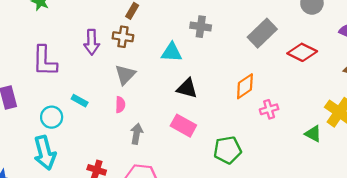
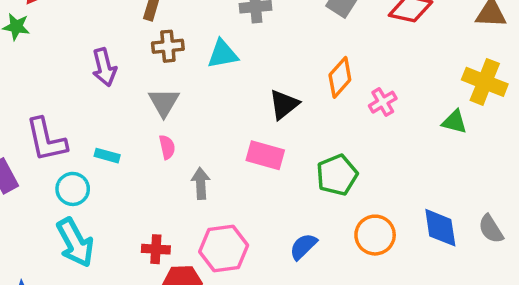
brown cross: (123, 37) -> (168, 46), moved
purple L-shape: (45, 61) -> (46, 140), moved
black triangle: (187, 88) -> (284, 104), moved, turned -40

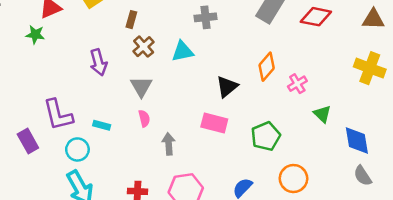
brown cross: (168, 46) -> (144, 47), turned -35
green triangle: (454, 122) -> (322, 114), moved, turned 30
blue diamond: (440, 228) -> (357, 140), moved
gray semicircle: (491, 229) -> (363, 176), moved

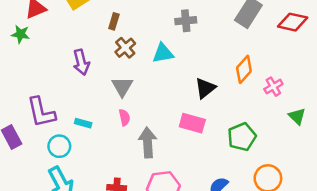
gray arrow: (169, 144) -> (148, 142), size x1.4

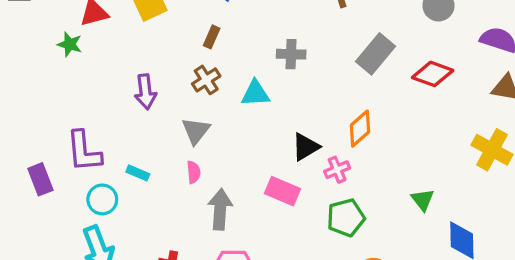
brown rectangle: (114, 21) -> (212, 37), moved
pink cross: (273, 87) -> (337, 170), moved

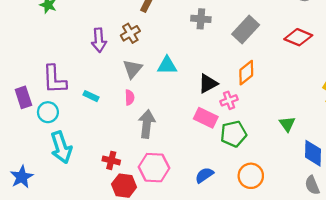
gray rectangle: (376, 54) -> (246, 29), moved
brown cross: (206, 80) -> (130, 33), moved
cyan triangle: (255, 93) -> (167, 65), moved
pink rectangle: (283, 191) -> (206, 118), moved
cyan circle: (102, 199) -> (48, 112), moved

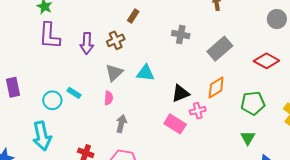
purple L-shape: (54, 79) -> (49, 36), moved
cyan circle: (48, 112) -> (52, 100), moved
gray arrow: (147, 124) -> (121, 124), size x0.7
green pentagon: (234, 134) -> (253, 103), moved

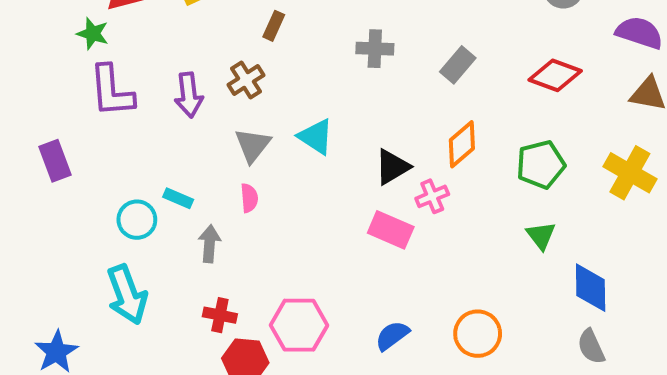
gray rectangle: (220, 49) -> (458, 65), size x0.7
cyan triangle: (145, 73) -> (316, 137), turned 36
purple rectangle: (13, 87) -> (55, 161), moved
gray arrow: (121, 124) -> (209, 244), moved

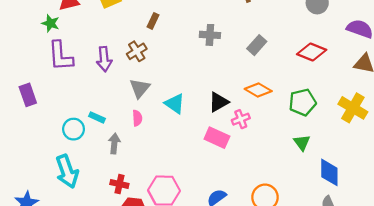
cyan triangle: (316, 137) -> (175, 104), moved
orange diamond: (462, 144) -> (258, 90), turned 70

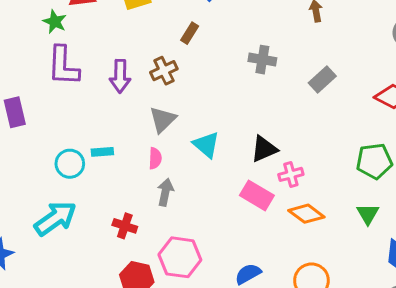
orange diamond: (258, 90) -> (306, 214), moved
cyan rectangle: (97, 117) -> (102, 152), turned -35
gray arrow: (114, 144) -> (165, 192), moved
cyan arrow: (67, 171) -> (55, 218), turned -112
red cross: (119, 184) -> (125, 226), moved

